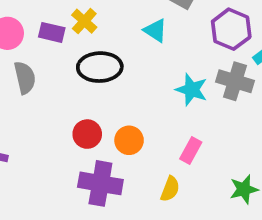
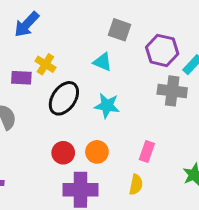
black ellipse: (100, 67) -> (64, 98), turned -44
cyan star: (192, 90) -> (107, 106), moved

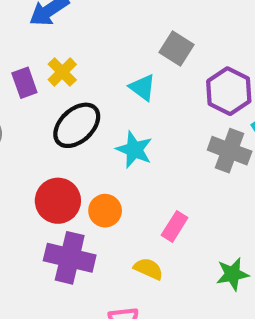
purple rectangle: (21, 78) -> (24, 83), turned 54
red circle: (63, 153) -> (58, 201), size x1.4
yellow semicircle: (136, 185) -> (148, 269), turned -90

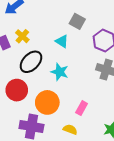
red circle: (58, 201) -> (17, 90), moved
orange circle: (105, 211) -> (47, 102), size x1.5

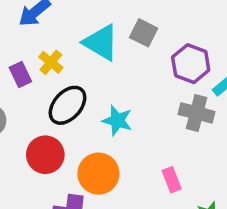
cyan triangle: (62, 41) -> (101, 43), moved, size x1.6
pink rectangle: (82, 108) -> (172, 180), moved, turned -48

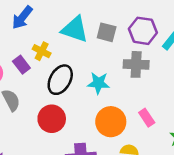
gray square: (144, 33) -> (107, 32), moved
gray cross: (197, 113) -> (136, 64), moved
orange circle: (98, 174) -> (111, 122), moved

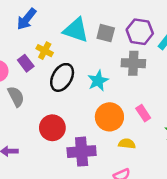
cyan star: (98, 83) -> (98, 81), turned -30
red circle: (52, 119) -> (52, 128), moved

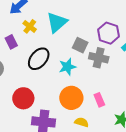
cyan triangle: (76, 30) -> (57, 22), turned 50
gray square: (106, 33) -> (80, 45), moved
yellow cross: (45, 51) -> (30, 26), moved

